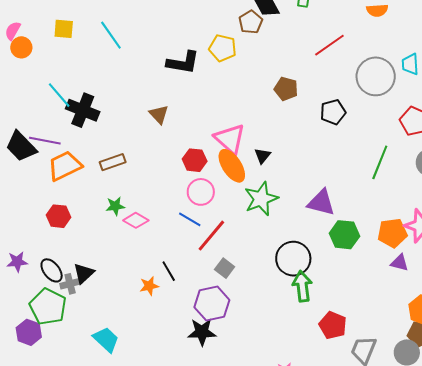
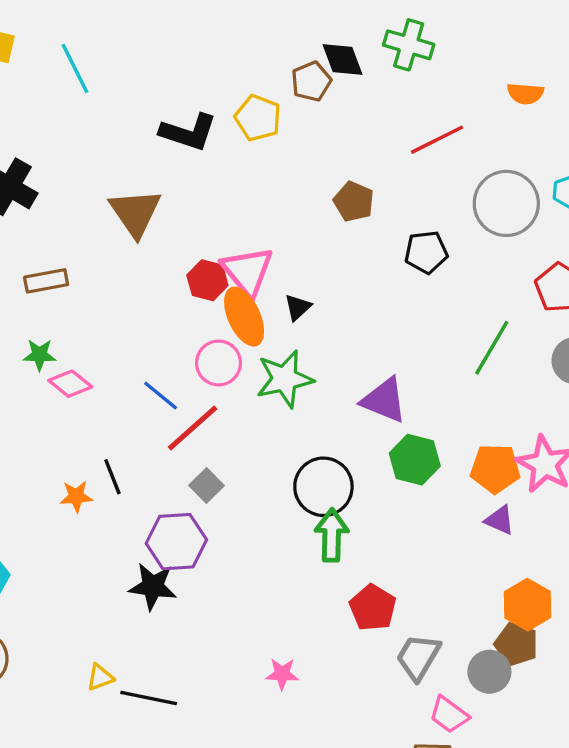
brown triangle: (159, 114) -> (135, 213), size x1.6
red hexagon: (195, 160) -> (207, 280), moved
pink circle: (201, 192) -> (219, 363), moved

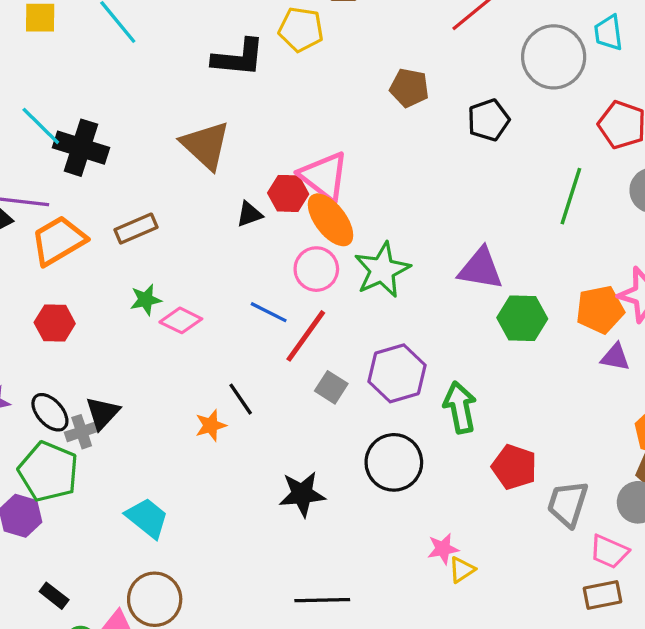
black triangle: (298, 307) -> (249, 214), moved, turned 36
black circle: (323, 487) -> (394, 462), moved
purple hexagon: (176, 542) -> (397, 373), moved
yellow triangle: (100, 677) -> (462, 570), moved

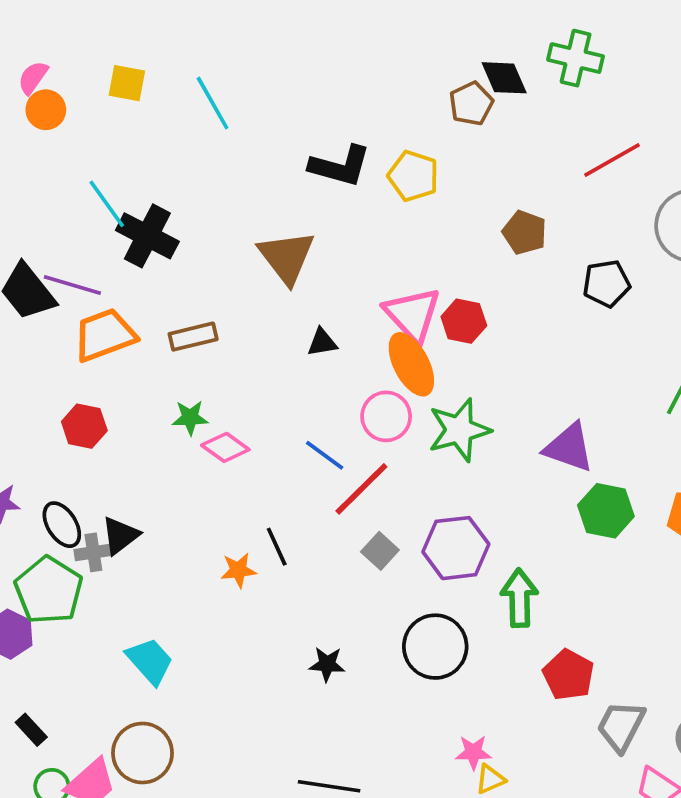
yellow pentagon: (301, 29) -> (413, 176), moved
red hexagon: (288, 193) -> (464, 321), moved
black star: (302, 494) -> (327, 664), size x0.7

